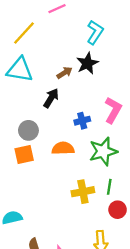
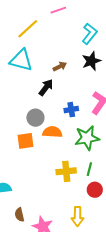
black star: (87, 63) -> (91, 61), moved
gray circle: (28, 130) -> (35, 118), moved
orange square: (24, 154) -> (26, 141), moved

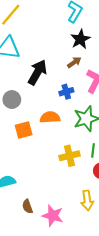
brown arrow: (60, 66) -> (74, 62), moved
black arrow: (46, 87) -> (37, 72), size x1.4
gray circle: (35, 118) -> (12, 100), moved

